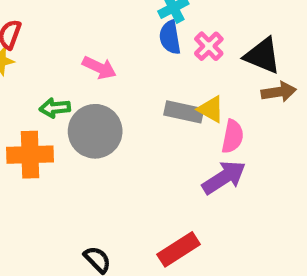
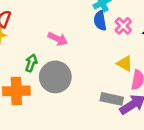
green arrow: (55, 108) -> (31, 63), turned 114
gray rectangle: (184, 112) -> (112, 99), moved

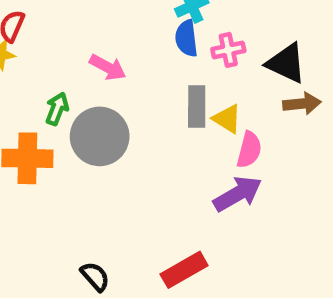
pink cross: (123, 26) -> (228, 50), turned 30
gray rectangle: (112, 99) -> (197, 106), moved, turned 75

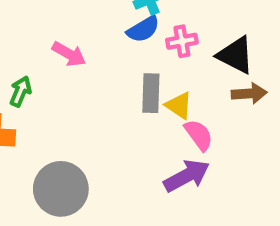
blue semicircle: (186, 38) -> (143, 29), turned -116
gray circle: (100, 136) -> (61, 189), moved
pink semicircle: (249, 150) -> (199, 135), turned -52

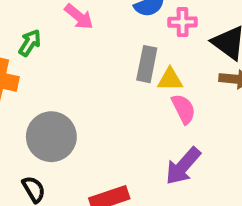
yellow triangle: (179, 105) -> (170, 79), turned -44
purple arrow: (187, 176) -> (183, 166), moved, turned 150

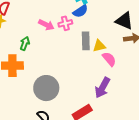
pink cross: (183, 22) -> (65, 23), moved
purple arrow: (183, 166) -> (102, 88), moved

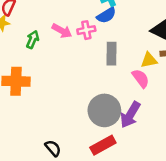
green arrow: (25, 44) -> (33, 40), moved
yellow triangle: (99, 46) -> (149, 60), moved
gray circle: (46, 88) -> (104, 110), moved

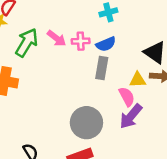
blue semicircle: (106, 15) -> (106, 44), moved
green arrow: (33, 40) -> (27, 43), size x1.6
purple arrow: (130, 115) -> (131, 116), moved

